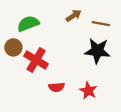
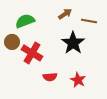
black star: (97, 51) -> (73, 43), moved, turned 30

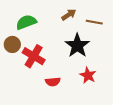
red star: (78, 80) -> (88, 75), moved

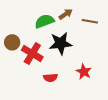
green semicircle: (26, 22) -> (44, 21), moved
black star: (77, 46) -> (61, 43), moved, turned 30

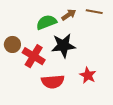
brown line: (90, 21) -> (94, 12), moved
red semicircle: (50, 78) -> (53, 82), size x1.5

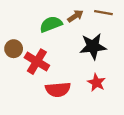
black star: (63, 46) -> (93, 46), moved

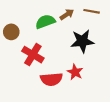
brown circle: (14, 49) -> (11, 32), moved
red star: (96, 83) -> (75, 72), moved

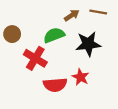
green semicircle: (45, 22) -> (54, 35), moved

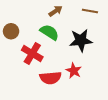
brown arrow: (72, 15) -> (56, 11), moved
green semicircle: (54, 35) -> (49, 32), turned 54

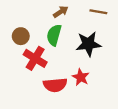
brown circle: (11, 31) -> (21, 36), moved
green semicircle: (49, 32) -> (54, 35), turned -108

